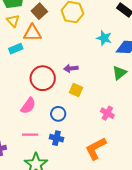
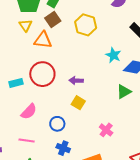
cyan rectangle: (16, 49) -> (16, 83), moved
red circle: (43, 78) -> (42, 74), moved
blue cross: (57, 138) -> (63, 148), moved

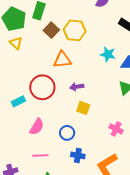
brown square: (53, 19) -> (51, 30), moved
orange triangle: (43, 40) -> (62, 60), moved

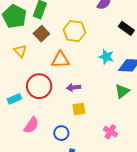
brown square: (51, 30) -> (41, 34), moved
yellow triangle: (16, 43) -> (20, 51), moved
yellow square: (83, 108) -> (79, 109), turned -32

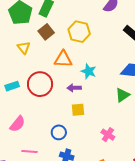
cyan star: (106, 57) -> (89, 71), moved
cyan rectangle: (14, 99) -> (12, 86), moved
pink semicircle: (31, 125) -> (17, 124), moved

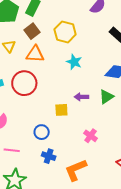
orange triangle: (63, 59) -> (35, 54), moved
cyan star: (89, 71) -> (74, 62), moved
purple arrow: (74, 88) -> (81, 97), moved

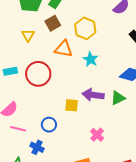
orange triangle: (35, 54) -> (64, 49), moved
purple arrow: (81, 97) -> (93, 95), size x1.5
pink line: (12, 150) -> (18, 129), moved
blue cross: (49, 156) -> (37, 147), moved

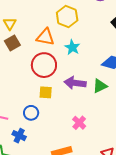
brown square: (53, 23) -> (12, 43), moved
red circle: (38, 74) -> (44, 65), moved
yellow square: (72, 105) -> (46, 92), moved

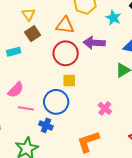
cyan star: (72, 47) -> (113, 18), moved
purple arrow: (75, 83) -> (94, 43), moved
blue circle: (31, 113) -> (56, 102), size x1.6

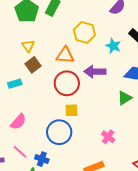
pink line: (26, 108) -> (20, 152), moved, turned 35
blue cross: (46, 125) -> (42, 159), moved

